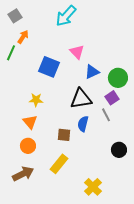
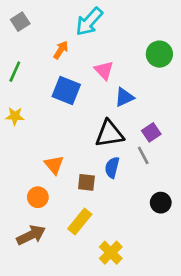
orange arrow: (23, 37) -> (61, 50), moved
green circle: (118, 78) -> (159, 54), moved
yellow star: (36, 100) -> (15, 116), moved
orange triangle: (30, 122) -> (54, 165), moved
yellow cross: (93, 187) -> (111, 253), moved

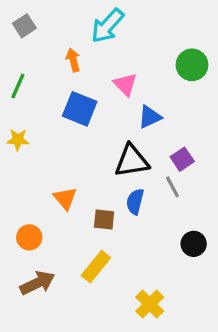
orange arrow: (61, 50) -> (73, 60), turned -48
orange circle: (38, 197) -> (29, 237), moved
yellow cross: (111, 253) -> (150, 304), moved

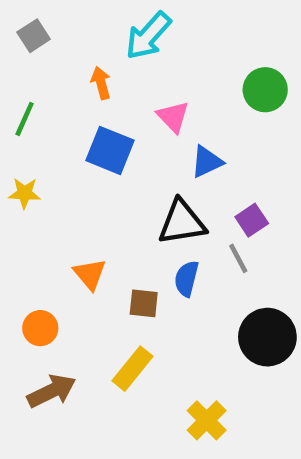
black circle: (194, 244) -> (267, 337), size x1.6

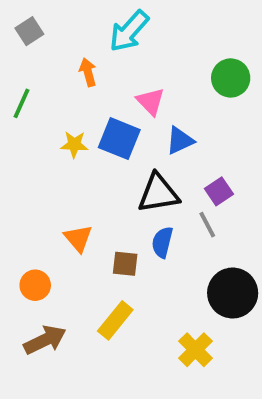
blue square: (110, 150) -> (119, 139), moved
yellow star: (25, 193) -> (74, 144), moved
yellow cross: (207, 420) -> (195, 350), moved

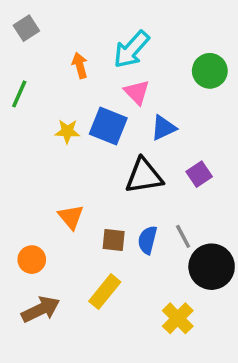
cyan arrow: (129, 31) -> (131, 49), moved
gray line: (207, 225) -> (183, 236), moved
blue semicircle: (162, 242) -> (147, 240), moved

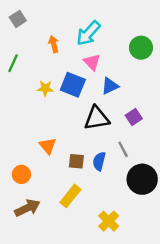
gray line: (183, 236) -> (123, 149), moved
yellow cross: (178, 318) -> (109, 221), moved

